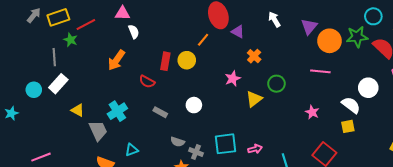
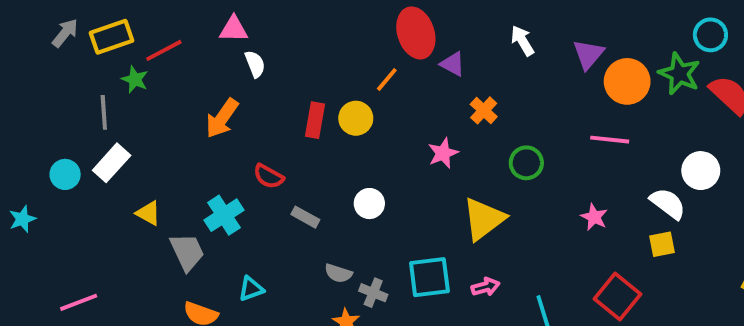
green star: (357, 37) -> (679, 74), turned 30
red semicircle: (147, 82) -> (269, 176), moved
yellow triangle: (254, 99) -> (484, 219), moved, size x1.4

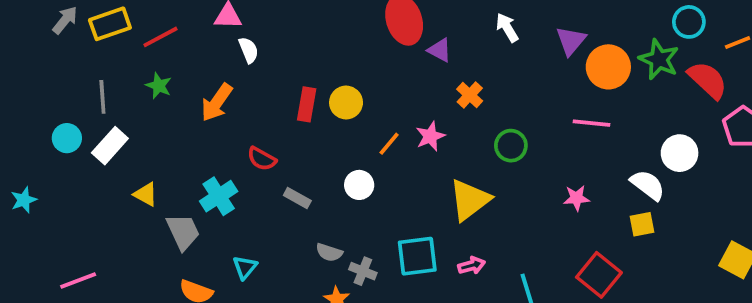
green star: (135, 79) -> (159, 86), moved
orange line: (387, 79) -> (389, 144), moved
cyan circle: (65, 174) -> (67, 138), moved
pink star: (594, 217) -> (576, 198), turned -30
cyan triangle: (251, 289) -> (245, 267), turned -30

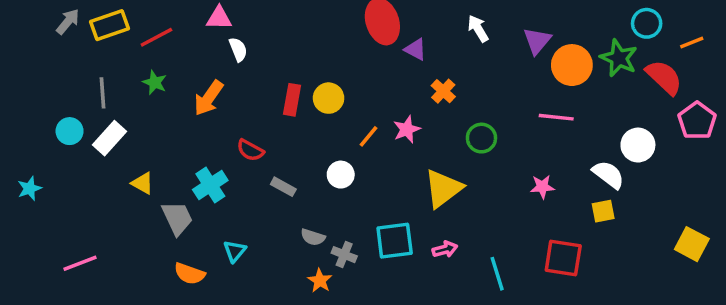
red square: (599, 275) -> (563, 258), turned -30

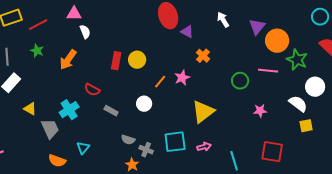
green star: (619, 58) -> (297, 60), moved
green circle: (481, 138) -> (240, 81), moved
yellow square: (603, 211) -> (306, 126), moved

